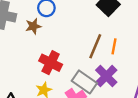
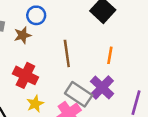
brown line: (95, 46) -> (67, 53), moved, turned -30
red cross: (51, 63) -> (25, 75), moved

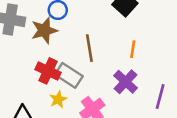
brown star: (23, 35) -> (44, 30), size x1.5
gray rectangle: (79, 94) -> (69, 75), moved

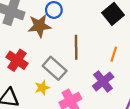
red cross: (48, 71) -> (17, 60), moved

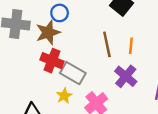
brown line: (76, 47) -> (107, 44), moved
red cross: (17, 60) -> (52, 61), moved

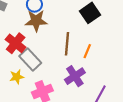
brown star: (48, 33) -> (36, 21), moved

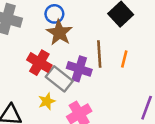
brown star: (36, 21) -> (59, 33), turned -30
purple cross: (75, 76) -> (79, 69), moved, turned -30

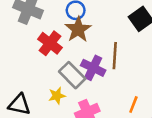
orange line: (124, 59) -> (133, 104), moved
red cross: (39, 63) -> (50, 43), moved

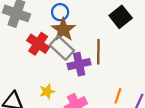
purple cross: (93, 68) -> (79, 64), turned -35
gray rectangle: (72, 75) -> (62, 48), moved

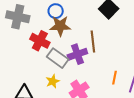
brown star: (63, 30) -> (60, 26), turned -30
gray rectangle: (62, 48) -> (58, 58), moved

